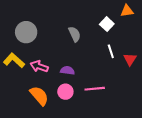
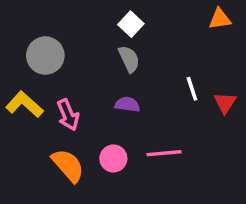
white square: (107, 24) -> (131, 24), moved
pink arrow: (39, 66) -> (68, 115), turned -132
purple semicircle: (67, 70) -> (127, 104), moved

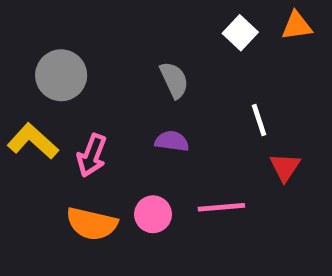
white square: (131, 24) -> (240, 33), moved
red triangle: (225, 103) -> (285, 167), moved
pink arrow: (68, 115) -> (92, 155), turned 44
orange semicircle: (68, 165) -> (92, 224), turned 144

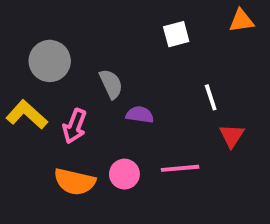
white square: (240, 33) -> (176, 34), moved, turned 32
gray semicircle: (174, 80) -> (111, 84), moved

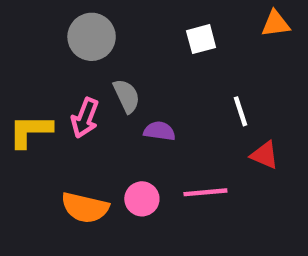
gray circle: (50, 61) -> (92, 37), moved
yellow L-shape: (27, 115) -> (30, 131), turned -42
pink arrow: (75, 126) -> (85, 118), moved
red triangle: (232, 136) -> (265, 155), turned -40

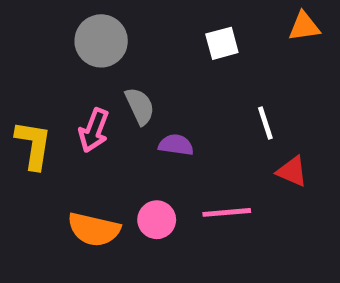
yellow L-shape: (30, 131) -> (33, 145), turned 99

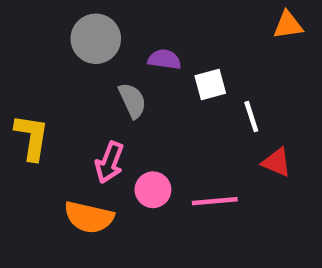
white square: (222, 43) -> (210, 85), moved
pink arrow: (94, 130) -> (109, 162), moved
purple semicircle: (176, 145) -> (164, 59), moved
pink circle: (157, 220) -> (153, 190), moved

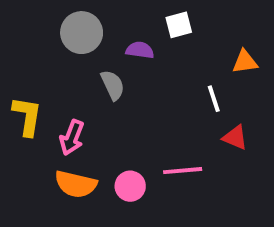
orange triangle: (288, 25) -> (245, 62), moved
white square: (210, 85) -> (179, 25), moved
pink arrow: (109, 162) -> (72, 138), moved
pink circle: (153, 190) -> (130, 186), moved

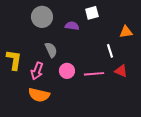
gray semicircle: (113, 85) -> (51, 50), moved
pink line: (183, 171) -> (94, 74), moved
pink circle: (130, 186) -> (67, 71), moved

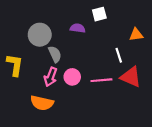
gray circle: (42, 17) -> (40, 35), moved
pink arrow: (37, 71) -> (51, 77), moved
red triangle: (121, 71) -> (131, 77), size x1.5

